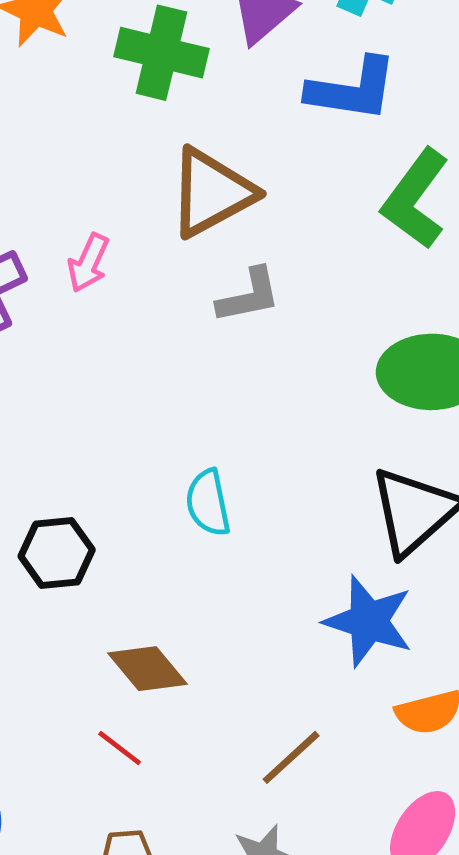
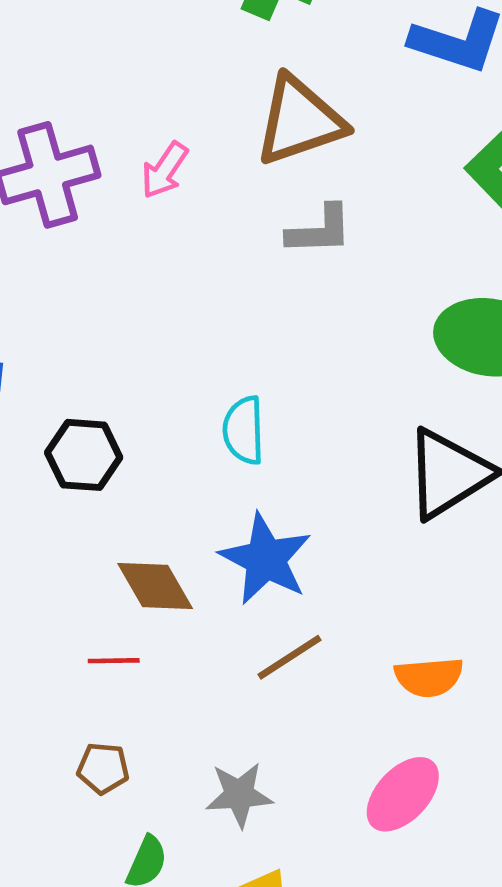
blue star: (369, 621) -> (266, 559), moved
red line: (120, 748) -> (114, 661), turned -48
brown line: (291, 757) -> (290, 657), moved

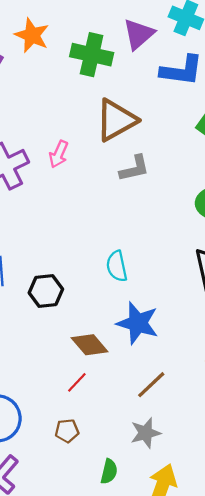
brown line: (290, 657) -> (151, 385), moved
red line: (114, 661) -> (77, 382), turned -35
brown pentagon: (103, 768) -> (67, 431), moved

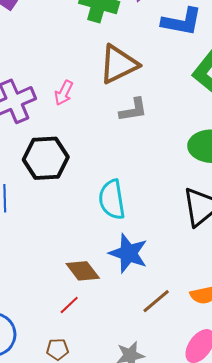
cyan semicircle: (117, 266) -> (112, 200), size x1.4
black hexagon: (46, 291) -> (46, 158), moved, size x1.4
brown line: (151, 385) -> (156, 301), moved

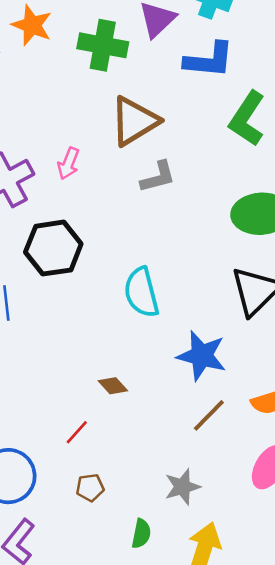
blue star: (128, 253) -> (202, 356), moved
brown diamond: (83, 271) -> (113, 386), size x0.7
red line: (69, 305) -> (77, 432), moved

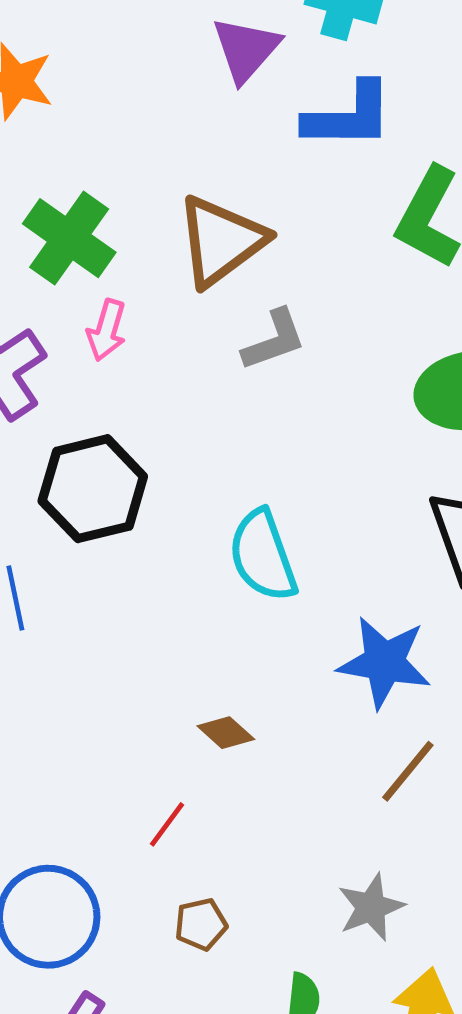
green cross: (103, 45) -> (69, 238), moved, turned 30

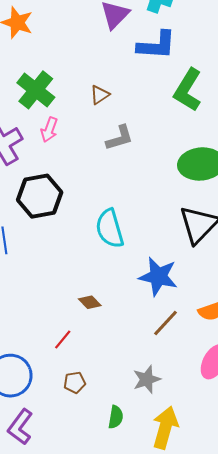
brown triangle: (221, 241) -> (100, 95), size x0.5

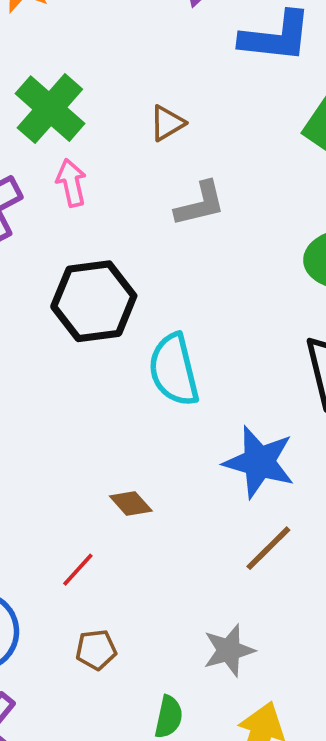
pink arrow: (49, 130) -> (71, 183), turned 145
black hexagon: (40, 196) -> (94, 301), moved

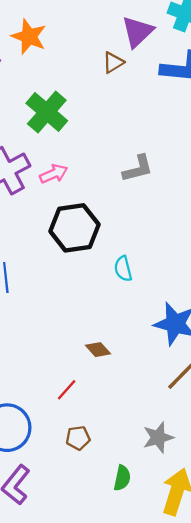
brown triangle: (167, 123) -> (113, 63), moved
pink arrow: (71, 183) -> (54, 174), moved, turned 80
cyan semicircle: (174, 370) -> (123, 269), size x0.6

